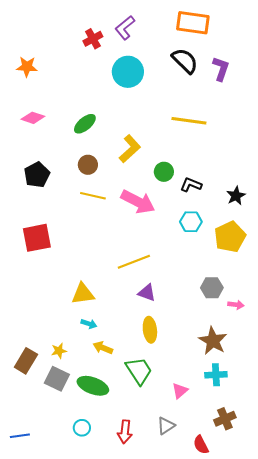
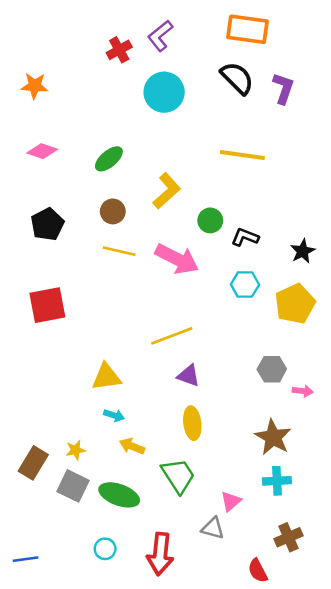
gray triangle: (166, 426) -> (213, 528), moved, turned 48
red arrow: (125, 432) -> (160, 554), size x1.4

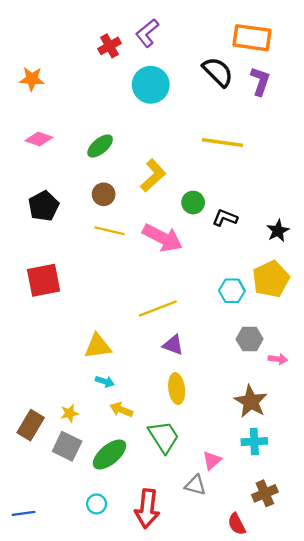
orange rectangle: (247, 29) -> (252, 38), moved
cyan hexagon: (245, 285) -> (232, 291), moved
green ellipse: (119, 495) -> (109, 454), turned -60

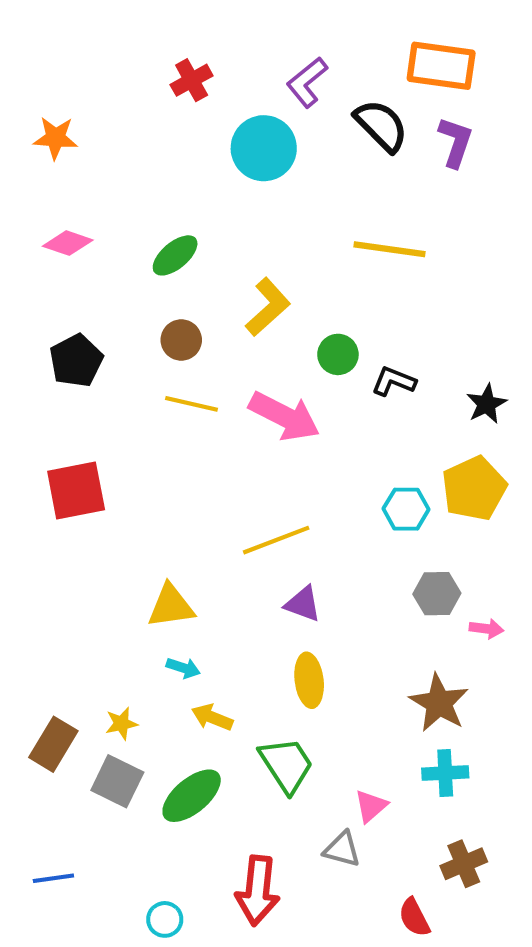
purple L-shape: (147, 33) -> (307, 82), moved
cyan circle: (97, 504) -> (165, 919), moved
blue line: (24, 513) -> (53, 878), moved

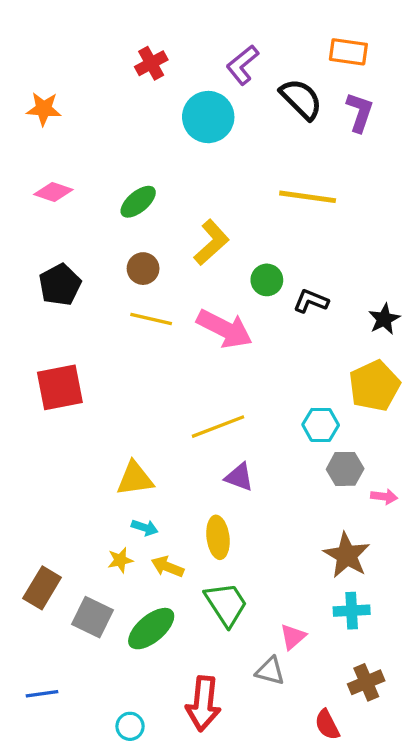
orange rectangle: (441, 66) -> (348, 52), size x0.7
cyan hexagon: (406, 509) -> (321, 425), moved
yellow ellipse: (309, 680) -> (218, 537), moved
yellow star: (121, 724) -> (120, 560), moved

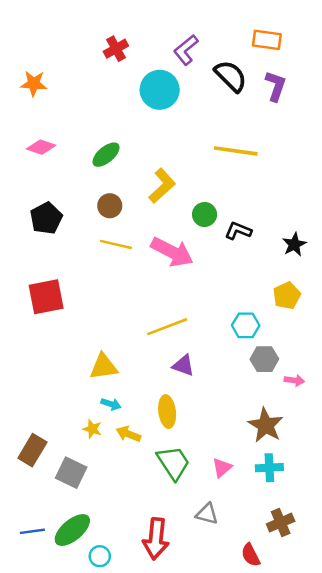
yellow pentagon: (374, 386) -> (287, 296), size x0.7
yellow star: (120, 560) -> (92, 429), turned 30
green ellipse: (151, 629) -> (72, 530), moved
pink triangle: (293, 637) -> (222, 468), moved

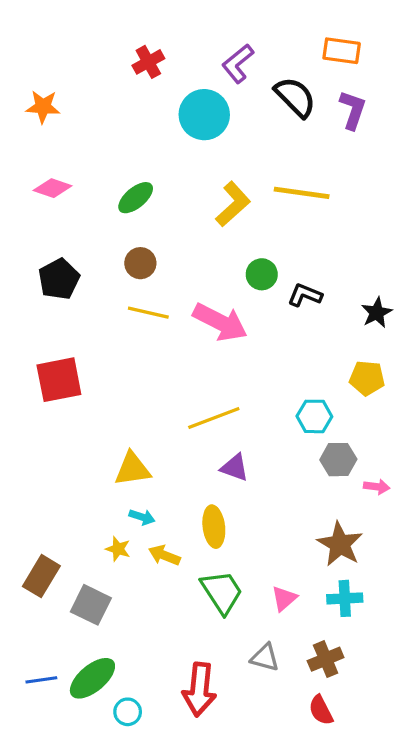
yellow L-shape: (162, 186) -> (233, 204), moved
yellow pentagon: (287, 296) -> (367, 378), turned 30
brown cross: (281, 523) -> (326, 659), moved

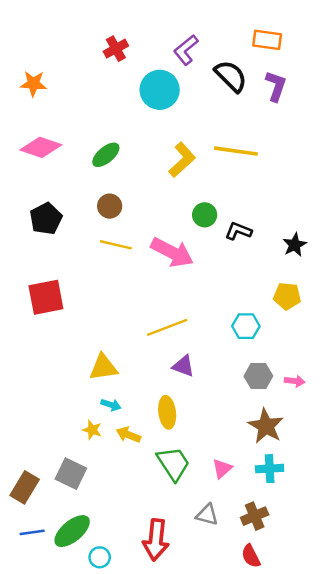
pink diamond: (53, 188) -> (41, 147), size x1.4
gray hexagon: (338, 460) -> (258, 376), moved
brown rectangle: (41, 576) -> (25, 487), moved

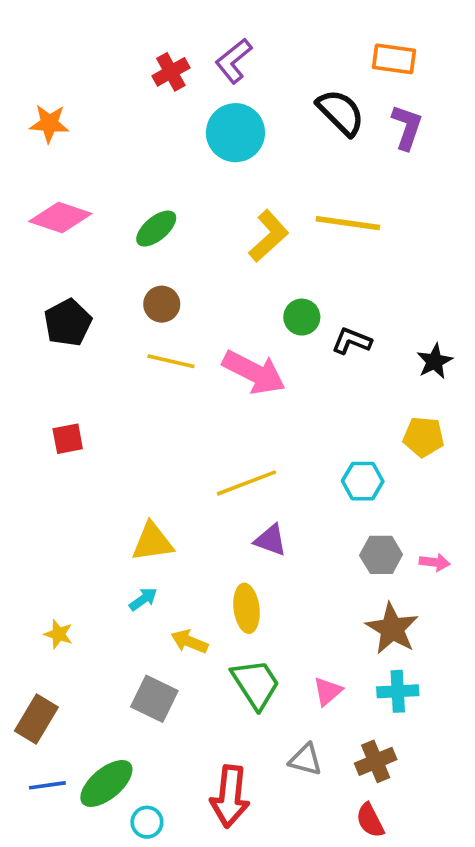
purple L-shape: (186, 50) -> (234, 61), moved
red square: (46, 297) -> (68, 439), size x0.6
cyan arrow: (111, 405) -> (143, 599), moved, turned -54
yellow star: (92, 430) -> (58, 634), moved
gray square: (71, 474) -> (154, 699), moved

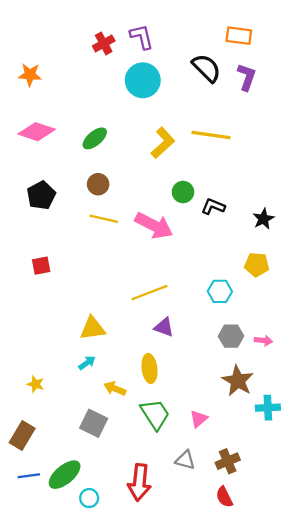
purple L-shape: (234, 61) -> (142, 37), turned 116
cyan cross: (398, 691) -> (268, 408), moved

